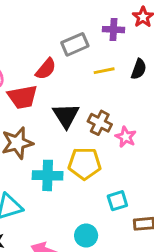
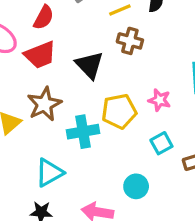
red semicircle: (46, 69) -> (44, 17), moved
brown cross: (100, 123) -> (130, 41), moved
pink star: (126, 137) -> (160, 100), moved

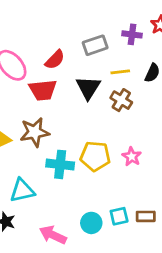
black triangle: (89, 65) -> (88, 88), moved
cyan square: (161, 143) -> (119, 216), moved

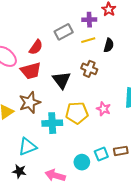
yellow line: (120, 72) -> (88, 40), moved
black triangle: (88, 88) -> (61, 80), moved

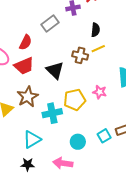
yellow line: (88, 40) -> (98, 49), moved
cyan circle: (82, 162) -> (78, 142), moved

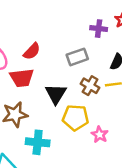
gray rectangle: (50, 24) -> (77, 57), moved
yellow pentagon: (75, 100) -> (75, 118), moved

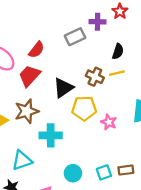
gray rectangle: (77, 57) -> (75, 37), moved
red trapezoid: (22, 78) -> (29, 76), turned 145
black triangle: (56, 94) -> (63, 88), turned 30

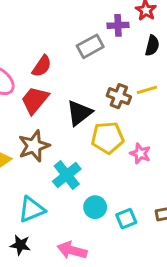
black semicircle: (118, 51) -> (152, 46), moved
cyan cross: (51, 135) -> (67, 175), turned -35
cyan square: (104, 172) -> (126, 219), moved
cyan circle: (73, 173) -> (95, 207), moved

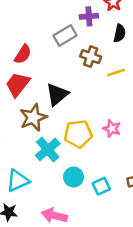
brown cross: (119, 96) -> (91, 57), moved
yellow pentagon: (108, 138) -> (78, 134), moved
brown star: (34, 146) -> (33, 118), moved

